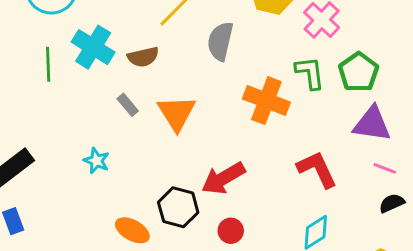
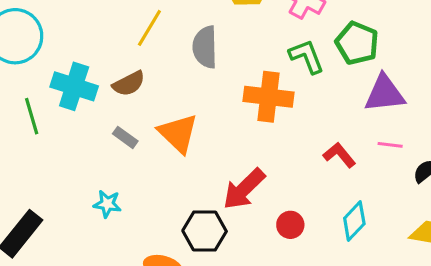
pink line: (385, 168) -> (390, 145), moved
red L-shape: (317, 169) -> (339, 155), size x0.7
red circle: (231, 231) -> (290, 225), moved

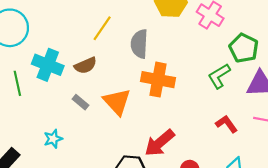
green L-shape: (307, 56) -> (219, 76), moved, turned -104
orange cross: (269, 97) -> (158, 80), moved
cyan star: (107, 204) -> (53, 139), moved, turned -30

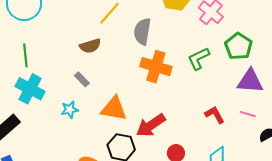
cyan cross: (48, 65) -> (30, 89), moved
green L-shape: (219, 76) -> (199, 58), moved
orange triangle: (117, 102) -> (114, 109), moved, turned -44
cyan star: (53, 139) -> (70, 110), moved

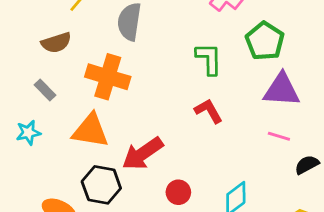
green L-shape: (199, 58) -> (209, 59), turned 115
orange cross: (156, 67) -> (108, 77), moved
red L-shape: (215, 115) -> (209, 111), moved

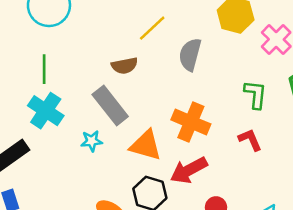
orange cross: (108, 77) -> (191, 122), moved
gray rectangle: (45, 90) -> (110, 106), size x2.0

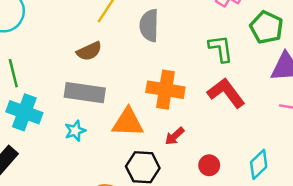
gray rectangle: (110, 106) -> (85, 93), turned -30
red L-shape: (250, 140) -> (226, 93), size x1.5
red arrow: (189, 170) -> (175, 136), size x0.6

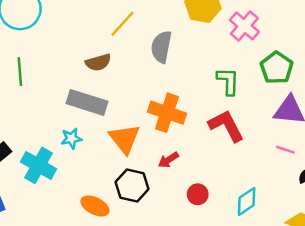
cyan cross: (24, 112) -> (38, 165), moved
orange triangle: (128, 122) -> (125, 139), turned 40

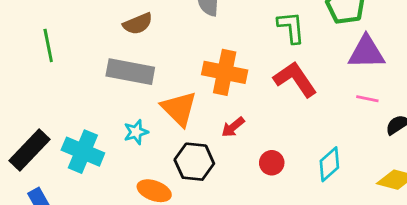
cyan star: (71, 138) -> (136, 132), moved

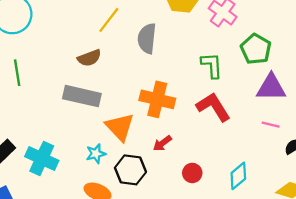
cyan star: (136, 132) -> (96, 154), moved

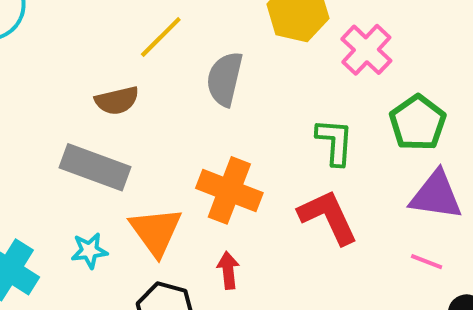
red arrow: (162, 143) -> (228, 270), turned 114
cyan star: (96, 154) -> (89, 251), moved

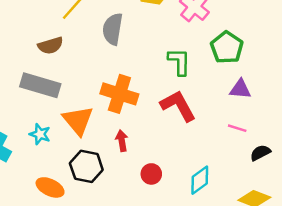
purple triangle: (436, 195) -> (240, 89), size x0.7
cyan star: (89, 251) -> (40, 134), turned 30

